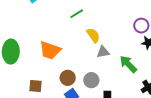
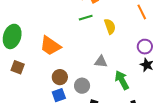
yellow semicircle: (93, 35) -> (110, 26), moved
brown square: (36, 86) -> (18, 67), moved

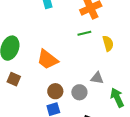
gray circle: (82, 86) -> (79, 92), moved

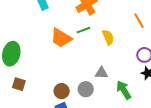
orange trapezoid: (47, 59) -> (61, 38), moved

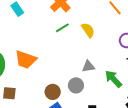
orange trapezoid: (61, 38) -> (26, 60), moved

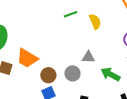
orange trapezoid: (26, 60) -> (27, 58), moved
green arrow: (113, 79) -> (111, 74), turned -30

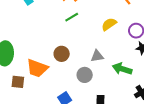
yellow semicircle: (95, 22) -> (109, 24), moved, turned -91
brown circle: (48, 75) -> (62, 54), moved

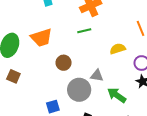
orange trapezoid: (37, 68) -> (41, 38), moved, turned -55
gray circle: (85, 75) -> (79, 90), size x1.5

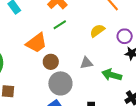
orange trapezoid: (41, 38) -> (36, 43), moved
gray circle: (79, 90) -> (60, 83), moved

